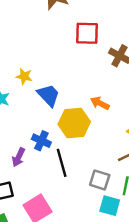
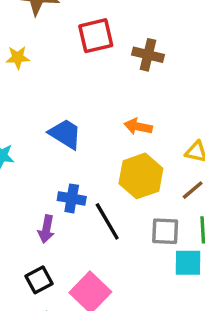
yellow star: (24, 76) -> (18, 58), moved
yellow hexagon: (74, 123) -> (141, 176), moved

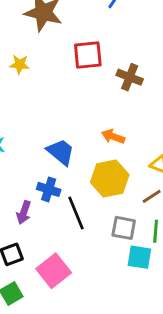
blue trapezoid: (65, 134) -> (61, 152), moved

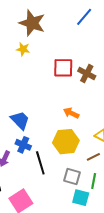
red square: (88, 55) -> (63, 68), moved
yellow star: (20, 64) -> (23, 49), moved
blue trapezoid: (61, 152) -> (20, 120), moved

